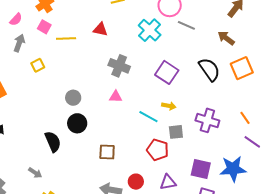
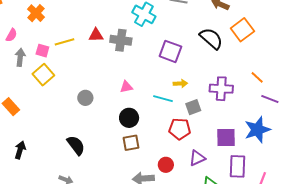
pink square: (44, 27) -> (42, 51), moved
red triangle: (100, 29) -> (96, 35), moved
yellow square: (38, 65) -> (43, 75), size x1.5
gray cross: (119, 66) -> (121, 40), moved
black circle: (77, 123) -> (129, 118), moved

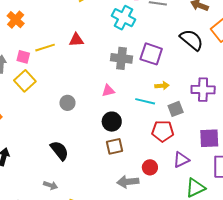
gray cross: (121, 40) -> (122, 58), moved

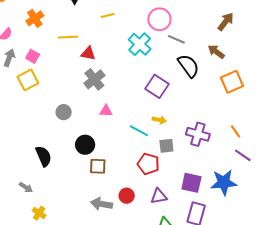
black semicircle: (192, 40) -> (188, 66), moved
yellow line: (45, 48) -> (68, 37), moved
gray cross: (122, 58) -> (94, 79), moved, turned 30
black circle: (112, 122) -> (85, 145), moved

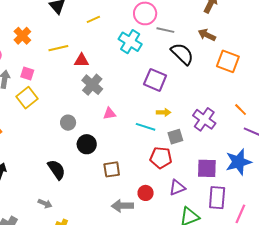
orange square: (232, 82) -> (228, 61), turned -35
purple cross: (198, 134) -> (204, 119), turned 30
black circle: (85, 145) -> (87, 144), moved

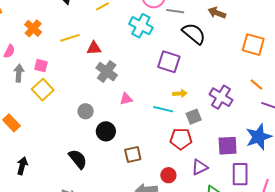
orange square: (228, 61) -> (253, 45), moved

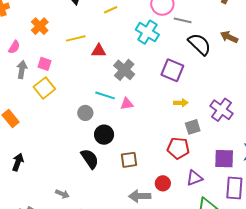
brown arrow: (217, 13) -> (229, 37), moved
gray cross: (107, 72) -> (124, 70), moved
cyan line: (163, 109) -> (105, 95), moved
black semicircle: (78, 159) -> (90, 159), moved

